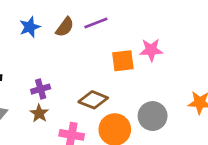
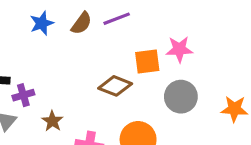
purple cross: (41, 89) -> (23, 95), moved
brown diamond: (93, 100) -> (115, 86), moved
gray circle: (153, 116) -> (181, 97), moved

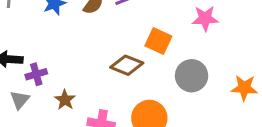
pink star: (179, 49) -> (205, 18), moved
orange square: (147, 61) -> (158, 41), turned 32

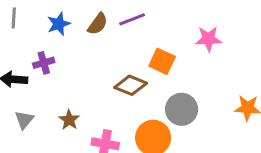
purple cross: (36, 74) -> (44, 63), moved
gray circle: (192, 76) -> (182, 109), moved

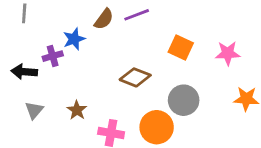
blue star: (59, 24) -> (74, 39), moved
pink star: (209, 39) -> (228, 53), moved
orange square: (162, 61) -> (181, 48), moved

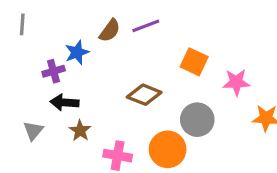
pink star: (228, 53) -> (236, 82), moved
black arrow: (24, 72) -> (64, 102), moved

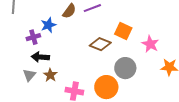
pink star: (236, 82) -> (150, 44), turned 30
brown diamond: (144, 95) -> (100, 44), moved
gray triangle: (33, 131) -> (29, 75), moved

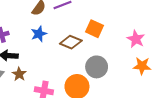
blue star: (48, 25) -> (39, 34), moved
pink star: (150, 44) -> (136, 39), moved

